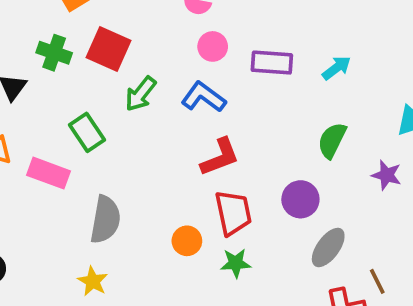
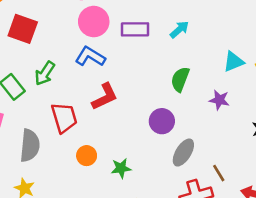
pink circle: (213, 46) -> (94, 22), size x1.5
green arrow: (141, 94) -> (45, 73), moved
red trapezoid: (233, 213) -> (64, 118), moved

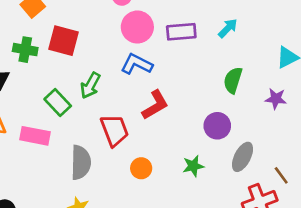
green star: (121, 168) -> (193, 166), moved

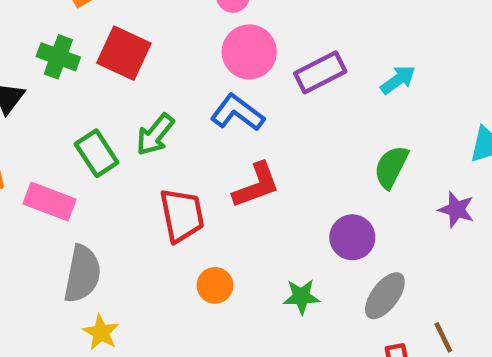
purple rectangle: (181, 32) -> (320, 72), turned -32
gray semicircle: (81, 162) -> (82, 274), moved

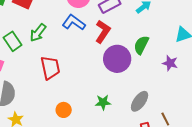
red L-shape: (256, 185) -> (103, 32), moved, turned -35
purple circle: (352, 237) -> (117, 59), moved, size x1.4
orange circle: (215, 285) -> (64, 110), moved

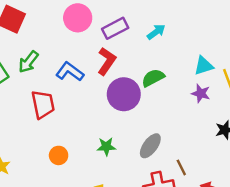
blue L-shape: (74, 23) -> (70, 72), moved
green semicircle: (141, 45) -> (153, 78), turned 36
purple star: (170, 63) -> (201, 93), moved

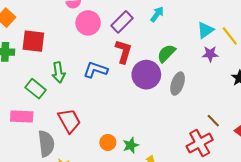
green arrow: (28, 62) -> (58, 72), turned -30
red trapezoid: (43, 104) -> (69, 121), moved
gray ellipse: (150, 146) -> (178, 84), moved
green star: (106, 147) -> (131, 145), moved

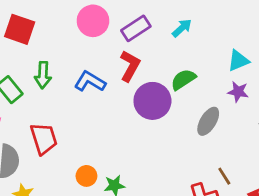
gray ellipse: (178, 84) -> (208, 121), moved

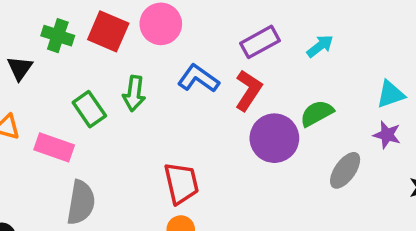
pink circle: (93, 21) -> (161, 24), moved
blue L-shape: (90, 82) -> (198, 79), moved
red trapezoid: (44, 139) -> (181, 183), moved

